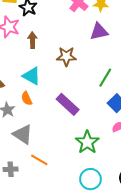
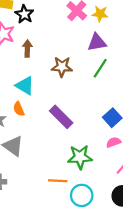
green line: (105, 78) -> (100, 68), moved
green star: (87, 142) -> (80, 157), turned 30
orange line: (39, 160) -> (58, 181), moved, turned -30

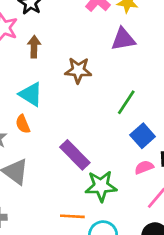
green line: (100, 68) -> (126, 102), moved
purple rectangle: (61, 117) -> (75, 155), moved

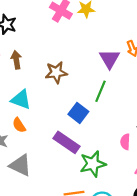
purple triangle: (123, 39) -> (110, 59), moved, turned -40
blue square: (143, 136) -> (78, 113), moved
pink semicircle: (144, 167) -> (125, 142), turned -56

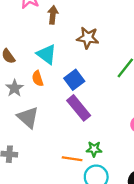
blue square: (78, 113) -> (74, 80), moved
green star: (93, 164) -> (94, 149), moved, size x0.6

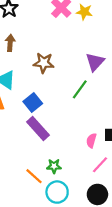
orange line: (72, 159) -> (34, 176), turned 36

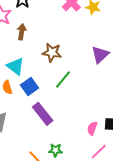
green line: (80, 89) -> (63, 79), moved
blue square: (33, 102) -> (30, 87), moved

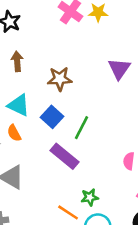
green line: (63, 79) -> (82, 128), moved
blue square: (30, 87) -> (52, 117), moved

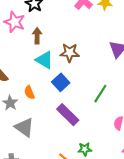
cyan triangle: (19, 105) -> (44, 60), moved
green line: (82, 128) -> (100, 94), moved

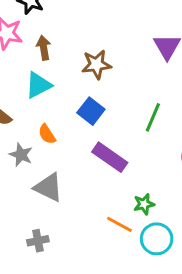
cyan triangle: (44, 60) -> (38, 85), moved, turned -48

